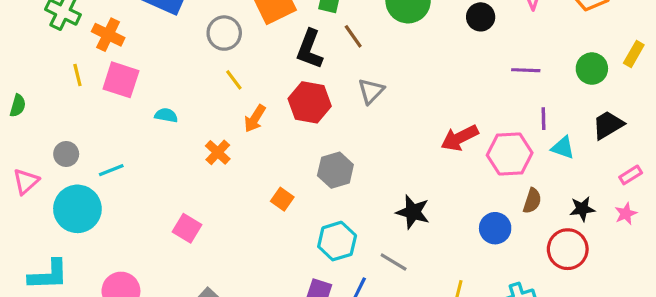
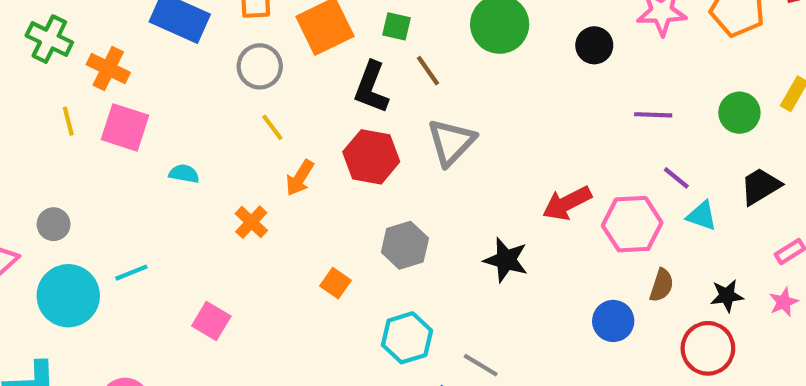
gray triangle: (371, 91) -> (451, 142), size x1.4
purple line: (544, 119) -> (676, 178), turned -50
cyan line: (111, 170) -> (131, 273), moved
black star: (413, 212) -> (506, 260), moved

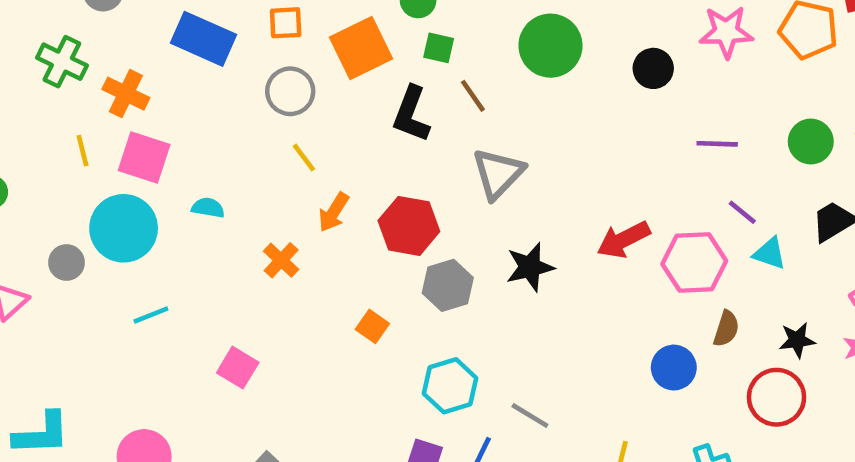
red hexagon: (371, 157) -> (409, 226), moved
black star: (506, 260) -> (530, 267), moved, turned -30
cyan circle: (68, 296) -> (124, 228), moved

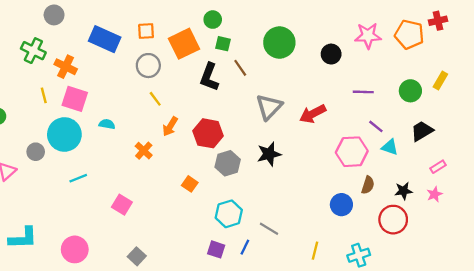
gray triangle: (498, 173) -> (269, 107), moved
red arrow: (624, 240) -> (313, 114), moved

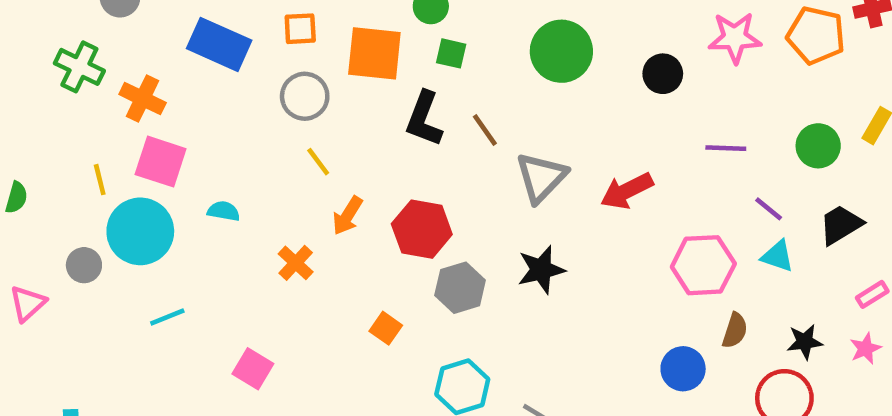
orange square: (184, 44) -> (374, 53), turned 32
brown line: (240, 68) -> (485, 130), moved
yellow line: (44, 95) -> (100, 180), moved
purple line: (376, 126) -> (769, 209), moved

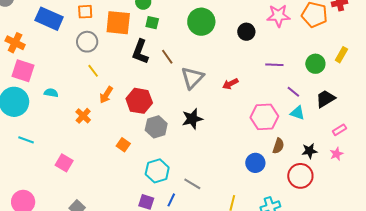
red arrow: (627, 191) -> (230, 84), size x0.7
cyan line: (167, 317) -> (26, 140), turned 42

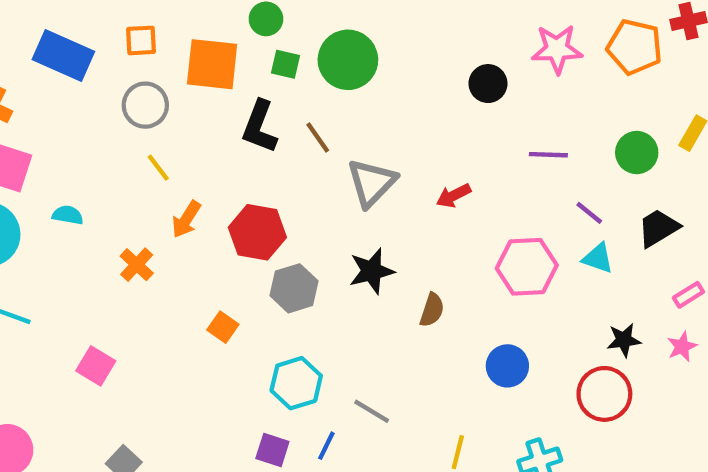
green circle: (201, 22) -> (348, 60), moved
brown semicircle: (278, 146) -> (432, 310), moved

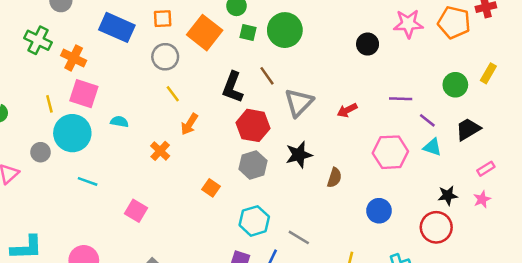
orange square: (212, 64) -> (205, 33), turned 32
black L-shape: (260, 127) -> (233, 87), moved
purple line: (548, 155) -> (401, 99), moved
red hexagon: (257, 232) -> (253, 125), moved

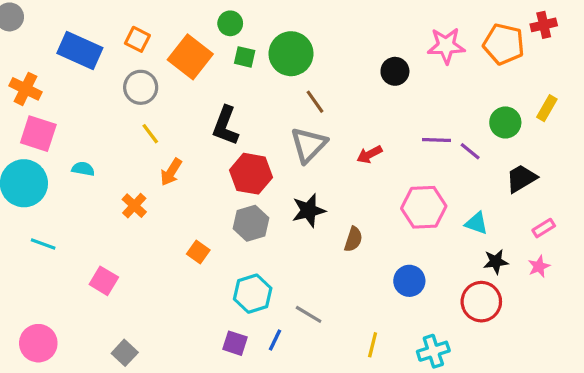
orange square: (163, 19) -> (137, 39), turned 30
brown line: (267, 76) -> (315, 102), moved
purple line: (427, 120) -> (470, 151), moved
cyan triangle: (432, 147) -> (477, 223), moved

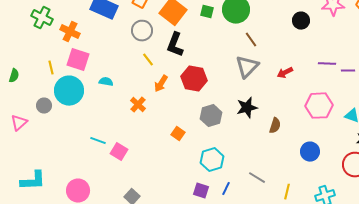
black L-shape: (225, 126) -> (175, 45), moved
purple line: (470, 151) -> (348, 71), turned -40
red hexagon: (251, 174) -> (194, 79), moved
cyan line: (43, 244) -> (98, 141), moved
gray line: (309, 314) -> (257, 178), moved

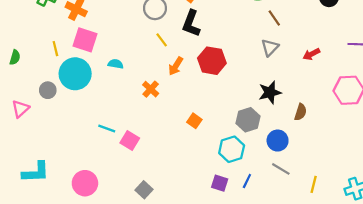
gray triangle: (247, 67) -> (270, 48), size x0.7
gray hexagon: (211, 116) -> (248, 120), moved
blue circle: (310, 152) -> (278, 141), moved

